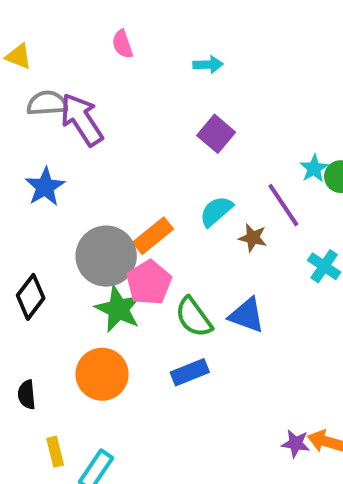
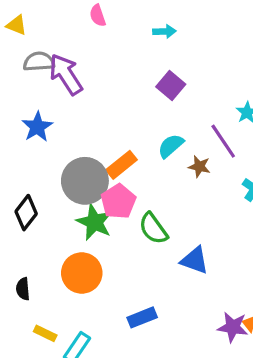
blue triangle: (247, 315) -> (195, 260), moved
blue rectangle: (190, 372) -> (142, 317), moved
purple star: (296, 443) -> (233, 327), size x1.4
yellow rectangle: (55, 452) -> (45, 333), turned -50

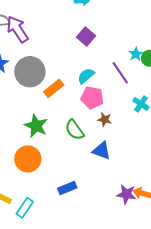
brown star: (199, 167) -> (105, 119), moved
gray circle: (85, 181) -> (30, 72), moved
pink pentagon: (118, 201) -> (92, 98), moved, turned -30

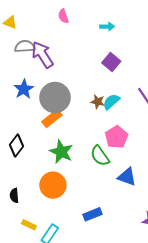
orange rectangle: (54, 88) -> (52, 118), moved
pink pentagon: (92, 98) -> (117, 137), moved, turned 30
brown star: (105, 119) -> (98, 102), moved

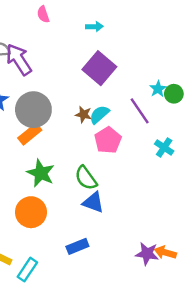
purple square: (111, 62) -> (99, 68), size x1.5
pink pentagon: (117, 137) -> (108, 140), moved
blue triangle: (127, 177) -> (93, 202), moved

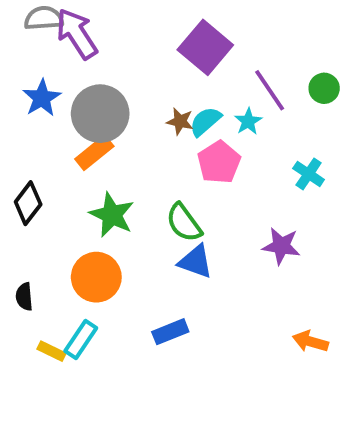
cyan star: (158, 89) -> (248, 121), moved
purple line: (140, 111) -> (270, 90), moved
purple star: (147, 254) -> (281, 246), moved
cyan rectangle: (27, 270) -> (81, 339), moved

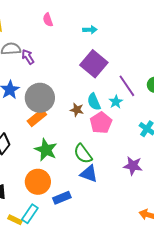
purple arrow: (77, 34) -> (28, 57), size x0.6
brown star: (180, 121) -> (77, 110), moved
cyan semicircle: (205, 121) -> (94, 102), turned -72
blue rectangle: (170, 332) -> (62, 198), moved

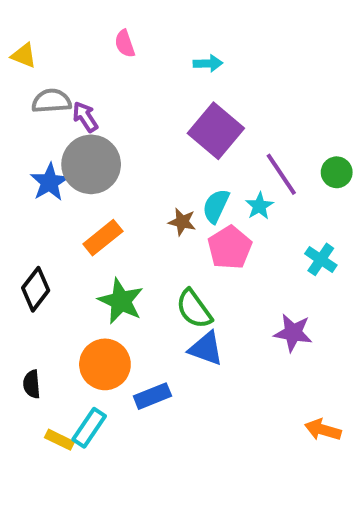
gray circle: (40, 98) -> (91, 164), moved
cyan semicircle: (94, 102) -> (216, 206), turned 48

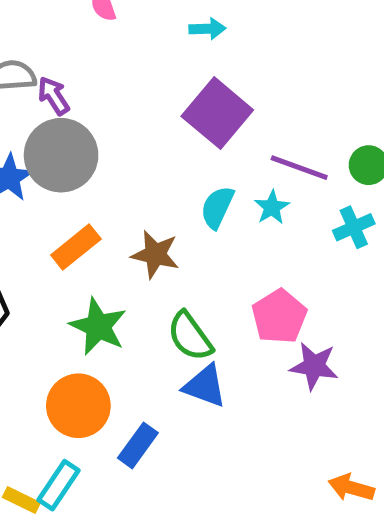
purple line: (281, 174) -> (299, 168), turned -36
brown star: (182, 222) -> (155, 254), moved, size x1.4
pink pentagon: (230, 248) -> (279, 316), moved
cyan cross: (321, 259) -> (354, 227), moved, turned 32
blue rectangle: (152, 396) -> (138, 445), turned -32

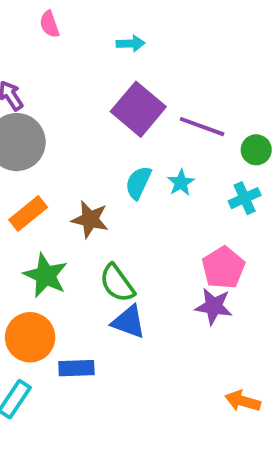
purple line: (299, 168) -> (202, 127), moved
pink pentagon: (279, 316) -> (223, 268), moved
blue rectangle: (138, 445) -> (76, 368), turned 52

